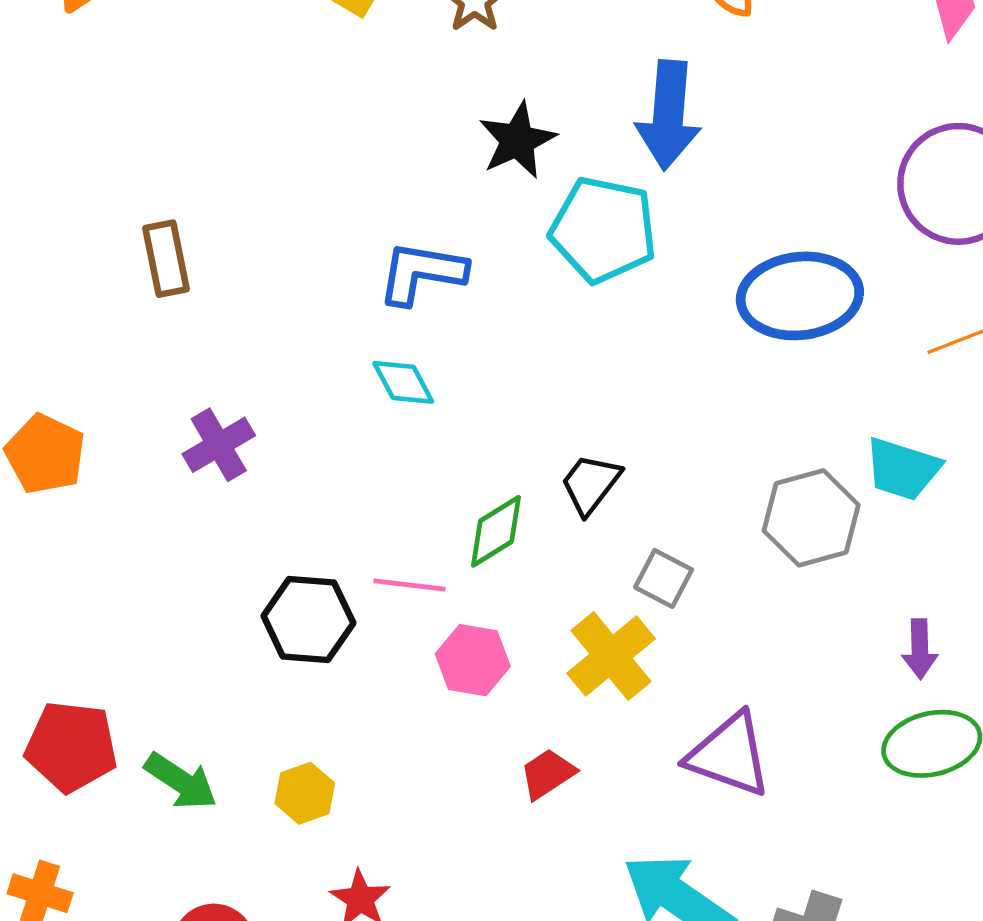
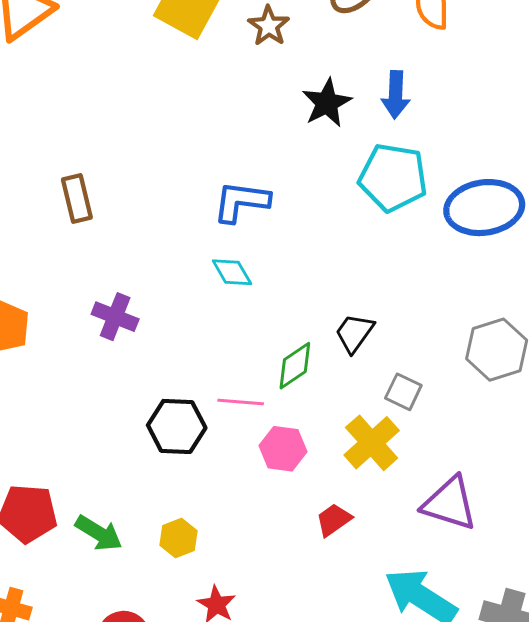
blue arrow: (668, 115) -> (396, 95), size x0.7
black star: (517, 140) -> (327, 103), moved
cyan pentagon: (603, 230) -> (393, 177), moved
purple cross: (219, 445) -> (115, 317), turned -36

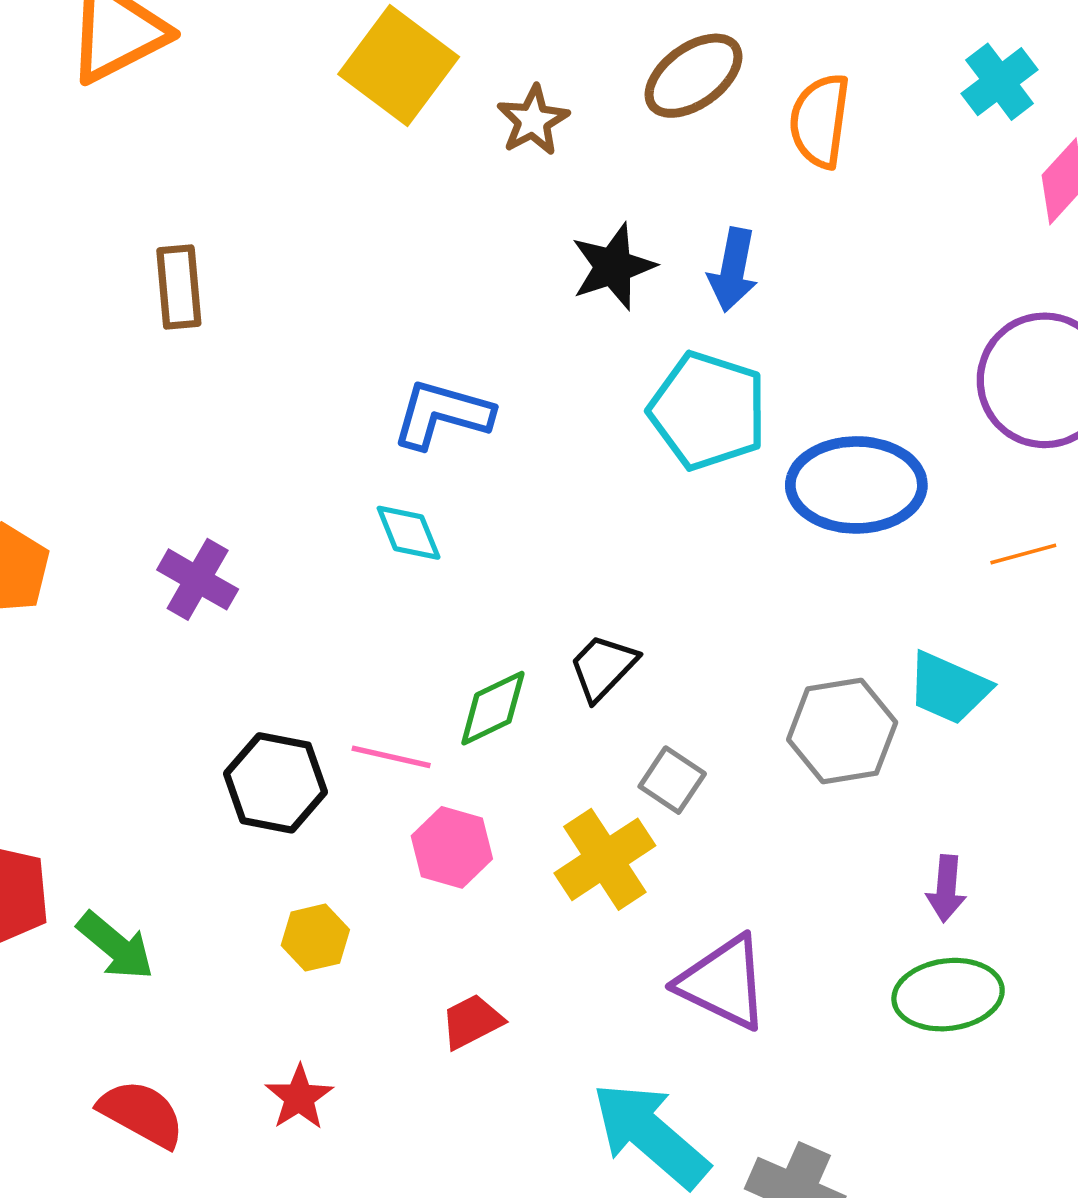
brown rectangle: (77, 198) -> (179, 287), moved
red trapezoid: (334, 520) -> (472, 1022), moved
yellow hexagon: (178, 538) -> (315, 938), moved

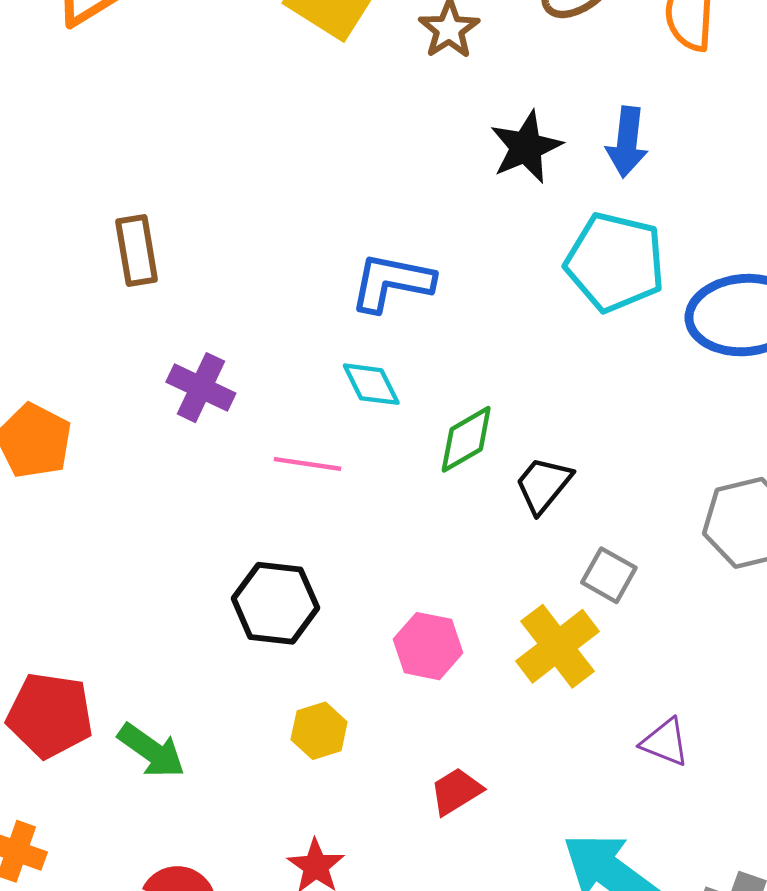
brown rectangle: (179, 287) -> (137, 250), moved
purple cross: (198, 579) -> (201, 388), moved
green diamond: (493, 708) -> (466, 439), moved
pink line: (391, 757) -> (307, 464), moved
purple triangle: (723, 983) -> (665, 742), size x0.6

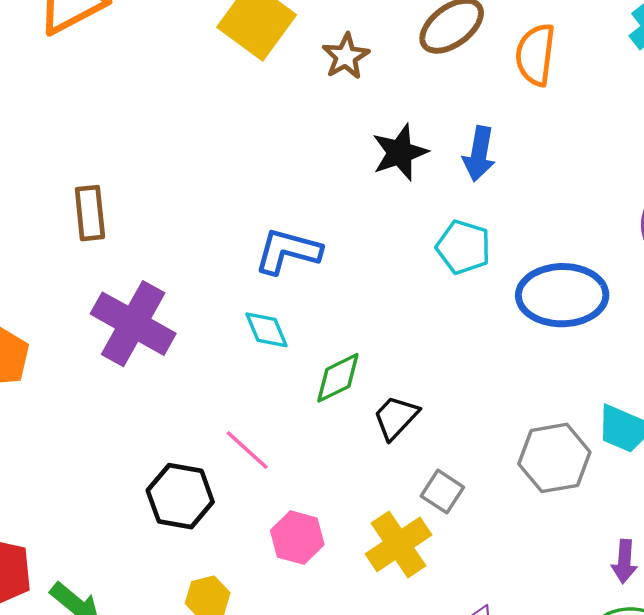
cyan pentagon: (615, 262) -> (463, 247), size x0.7
purple cross: (201, 388) -> (133, 324), size x1.6
pink line: (307, 464) -> (247, 450), moved, turned 30

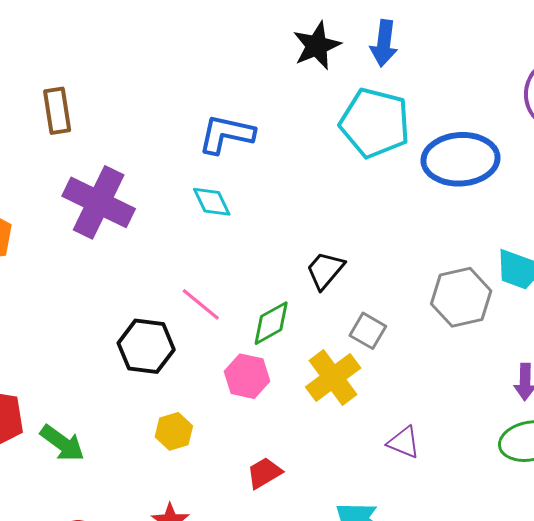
cyan pentagon: (463, 247) -> (375, 123), size x1.5
green diamond: (338, 378) -> (271, 323), moved

